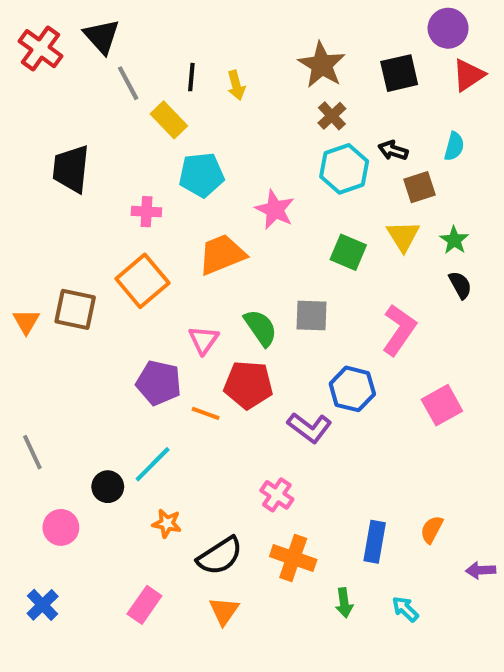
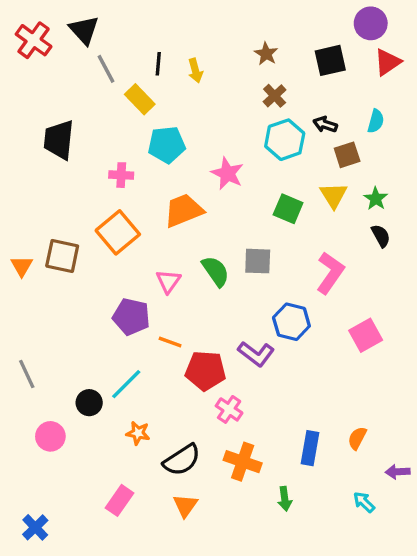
brown star: (322, 65) -> (266, 54), size x0.6
red pentagon: (248, 385) -> (205, 371), moved
blue cross: (43, 605) -> (35, 527), moved
cyan arrow: (405, 609) -> (364, 502), moved

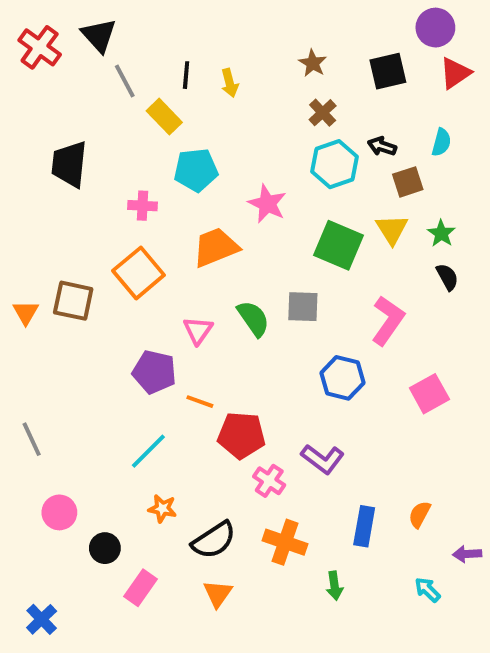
green square: (288, 209) -> (338, 245), size x1.4
purple L-shape: (256, 354) -> (323, 459), moved
black circle: (89, 403) -> (105, 548), moved

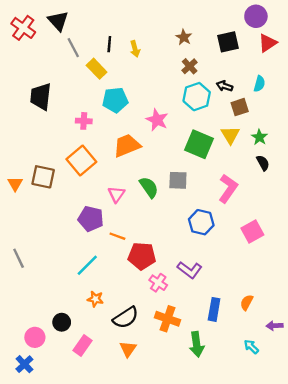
pink circle: (59, 512) -> (35, 337), moved
green arrow: (334, 586) -> (197, 344), size x1.5

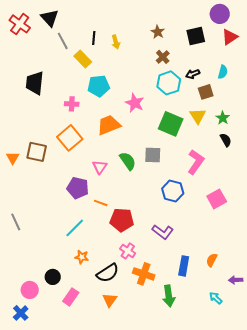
black arrow: (225, 86) -> (193, 74), turned -40
pink cross: (158, 283) -> (128, 251), moved

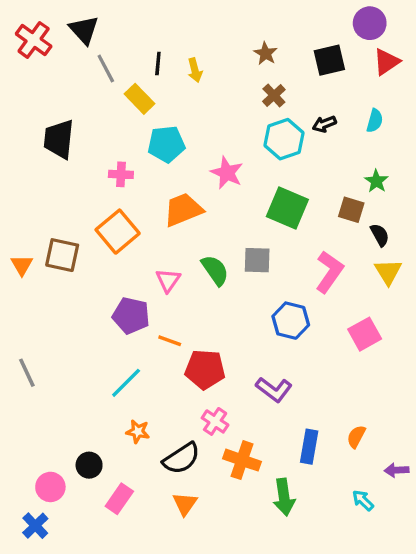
brown square: (206, 92) -> (351, 210), moved, turned 35
yellow triangle: (198, 116) -> (388, 272), moved
green star: (223, 118) -> (376, 181), moved

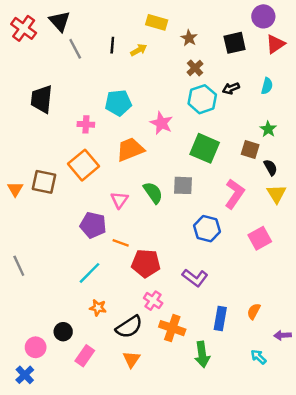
yellow arrow: (195, 70) -> (139, 50), turned -105
yellow rectangle: (139, 99) -> (157, 22), moved, turned -30

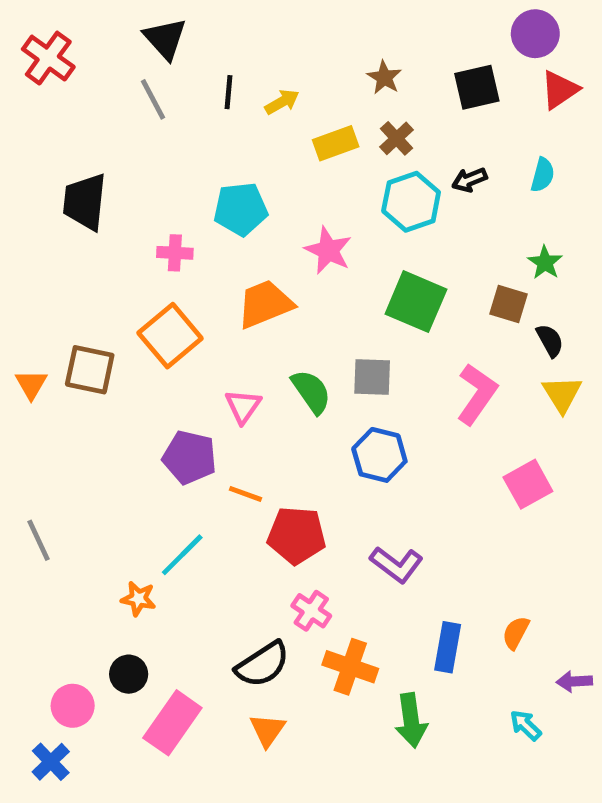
black triangle: (60, 21) -> (165, 39), moved
yellow rectangle: (157, 22) -> (336, 143), moved, turned -36
blue hexagon: (207, 229) -> (379, 455), moved
orange star: (98, 308) -> (138, 599), moved
pink rectangle: (85, 356) -> (172, 723), size x1.4

